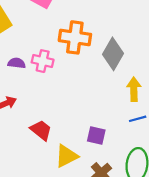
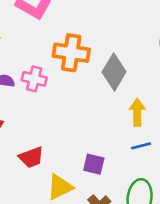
red trapezoid: (41, 130) -> (31, 157), turned 120

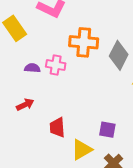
red trapezoid: (31, 157) -> (57, 127), turned 110

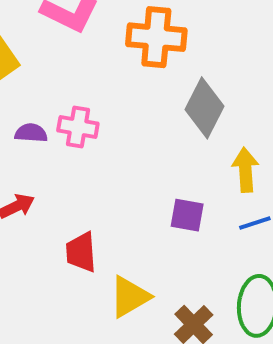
orange cross: (84, 42) -> (156, 37), moved
purple square: (107, 130) -> (187, 215), moved

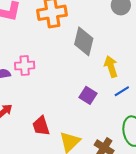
purple square: (187, 215) -> (88, 95), turned 36

